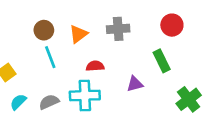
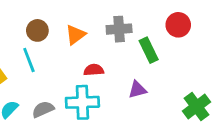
cyan line: (50, 57) -> (29, 60), moved
green rectangle: (162, 61) -> (149, 50), moved

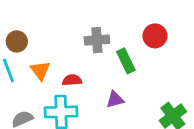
orange triangle: (75, 35) -> (40, 70), moved, turned -30

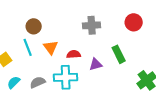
green rectangle: (126, 61) -> (119, 54), moved
purple triangle: (115, 99) -> (96, 64), moved

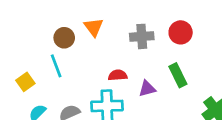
red circle: (134, 22) -> (181, 32), moved
orange triangle: (51, 47) -> (94, 27), moved

